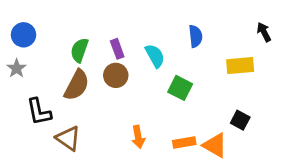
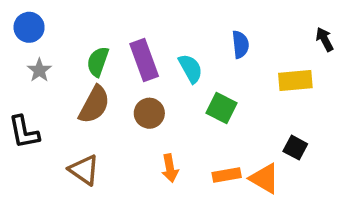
blue circle: (24, 35) -> (29, 27), moved
purple rectangle: (117, 49) -> (144, 60), size x1.6
gray star: (17, 68) -> (39, 70), moved
brown circle: (116, 75) -> (149, 113), moved
black L-shape: (39, 112) -> (24, 132), moved

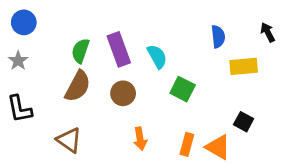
blue semicircle: (240, 44) -> (218, 37), moved
gray star: (39, 70) -> (18, 61), moved
orange rectangle: (227, 175) -> (187, 144), turned -65

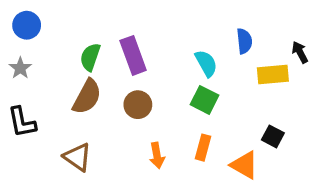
black arrow: (268, 32) -> (300, 52), moved
cyan semicircle: (157, 56) -> (206, 63), moved
orange rectangle: (187, 144) -> (203, 148), moved

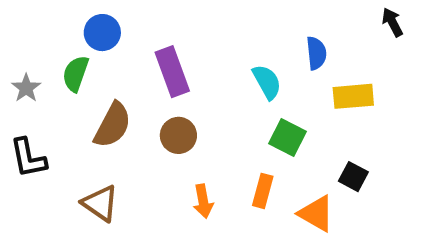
blue circle: (27, 25) -> (102, 33), moved
black arrow: (300, 52) -> (392, 22), moved
green semicircle: (90, 57) -> (76, 74), moved
green square: (205, 100) -> (287, 137), moved

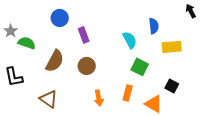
blue circle: (102, 33) -> (60, 18), moved
purple rectangle: (172, 72) -> (84, 35), size x0.7
green semicircle: (76, 74) -> (27, 43), moved, turned 90
gray star: (26, 88) -> (11, 31), moved

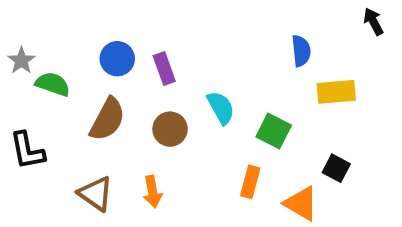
blue circle: (60, 18) -> (117, 59), moved
cyan semicircle: (130, 40) -> (221, 108), moved
orange arrow: (99, 98) -> (152, 192), moved

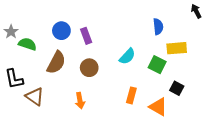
cyan semicircle: (221, 108) -> (127, 56), moved, turned 72
green square: (274, 131) -> (157, 65), moved
brown triangle: (96, 194) -> (35, 97), moved

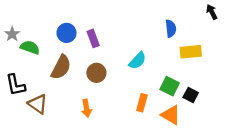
green square: (157, 65) -> (170, 86), moved

